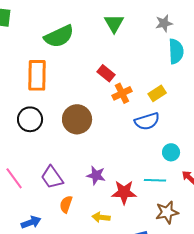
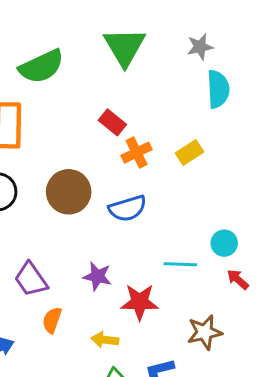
green triangle: (114, 23) -> (124, 47), size x1.4
blue semicircle: (147, 121) -> (128, 208), moved
cyan circle: (171, 152) -> (224, 243), moved
cyan line: (155, 180) -> (180, 264), moved

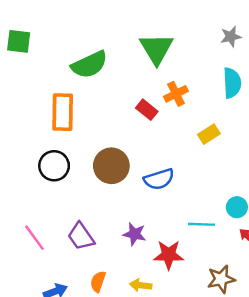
gray star: (200, 47) -> (231, 37), moved
orange cross: (137, 153) -> (176, 94), moved
orange semicircle: (52, 320) -> (98, 282), moved

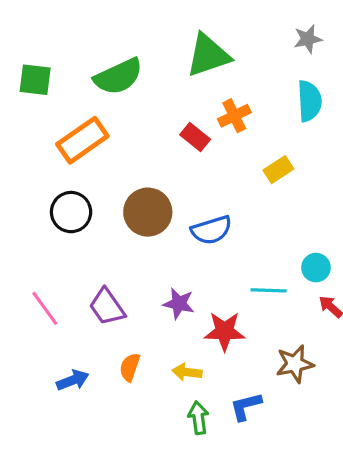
green square: (19, 41) -> (35, 80), moved
green triangle: (156, 49) -> (208, 55), turned 42
orange rectangle: (63, 112) -> (82, 140), turned 54

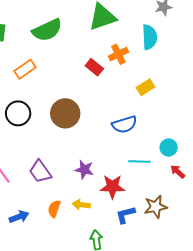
cyan semicircle: (309, 101) -> (150, 37), moved
orange rectangle: (82, 140) -> (25, 69), size x0.7
blue semicircle: (211, 230) -> (124, 124), moved
yellow arrow: (187, 372) -> (81, 205), moved
blue L-shape: (246, 406) -> (125, 215), moved

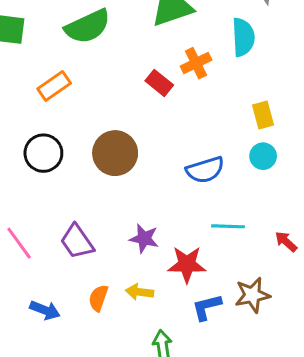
yellow rectangle: (146, 87) -> (263, 115), moved, turned -72
cyan circle: (169, 148) -> (263, 156), moved
blue arrow: (19, 217) -> (45, 310), turned 42

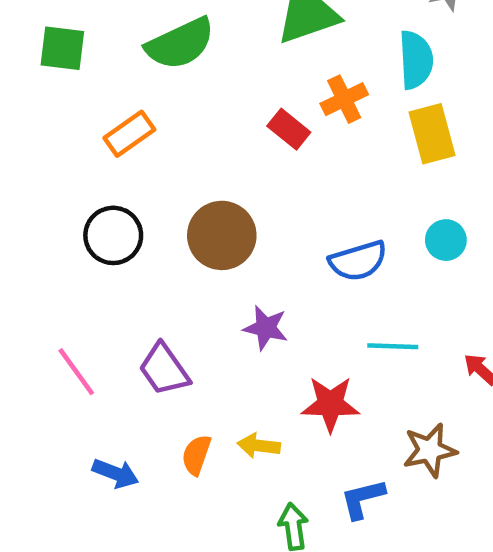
yellow rectangle: (263, 115) -> (432, 134), moved, size x1.4
purple star: (144, 239) -> (266, 328), moved
blue L-shape: (207, 307) -> (363, 499), moved

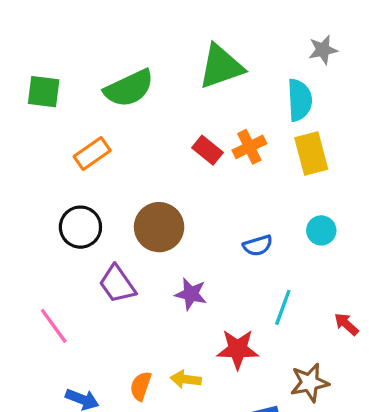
orange cross: (344, 99) -> (249, 147), moved
blue semicircle: (358, 261) -> (258, 246), size x0.7
cyan line: (393, 346) -> (283, 307), turned -72
purple trapezoid: (164, 369) -> (117, 284), moved

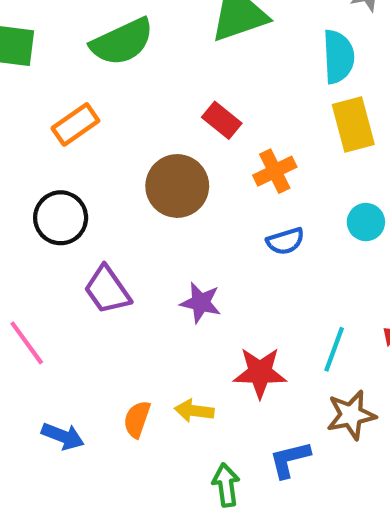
orange cross: (249, 147) -> (275, 171), moved
brown circle: (159, 227) -> (177, 186), moved
cyan line: (283, 307) -> (334, 349), moved

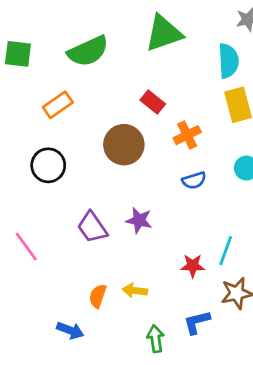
purple trapezoid: (107, 290) -> (92, 227), moved
red star: (260, 373) -> (193, 266), moved, size x0.7
blue arrow: (63, 436) -> (70, 330), moved

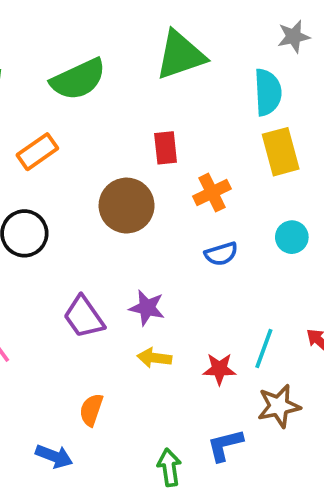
red rectangle: (153, 102) -> (166, 148), turned 45
yellow arrow: (135, 291) -> (154, 358), moved

